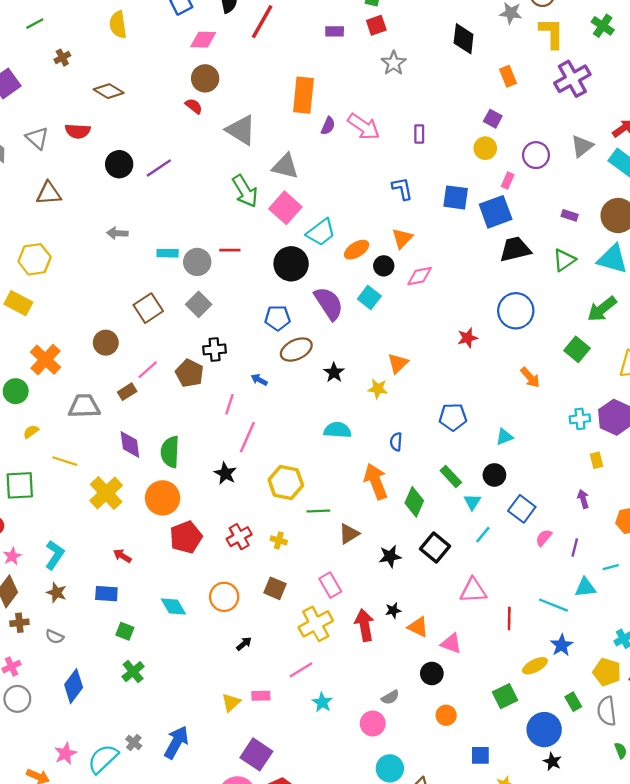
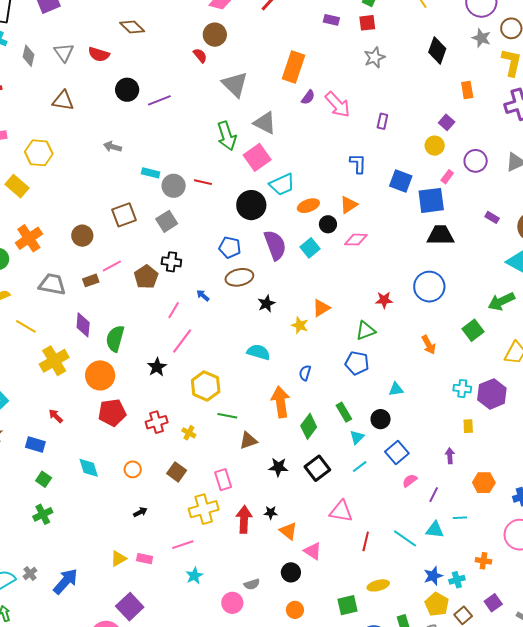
green triangle: (564, 260) -> (366, 331), moved
orange circle: (224, 597) -> (133, 469), size x0.7
blue star: (562, 645) -> (433, 576), moved

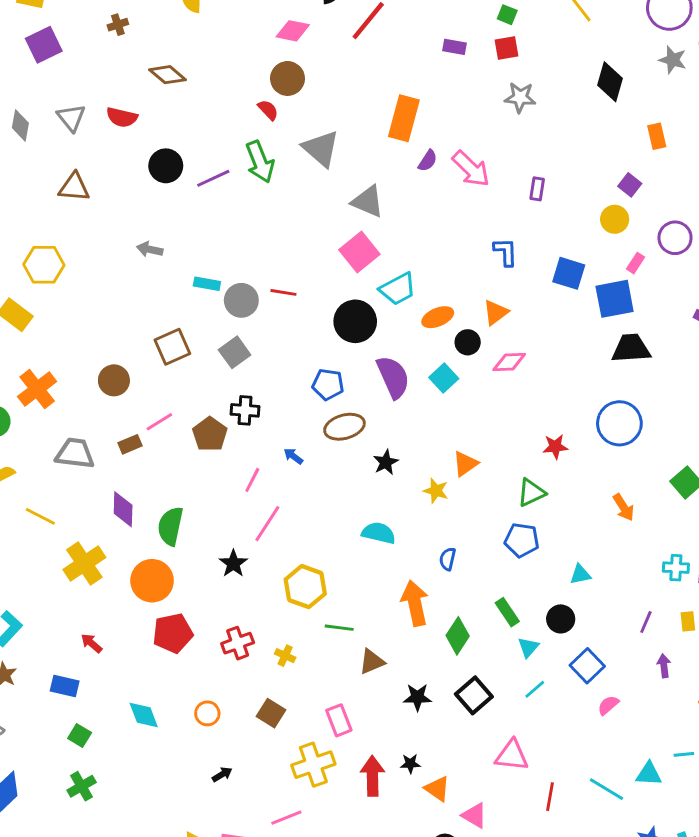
gray star: (374, 57) -> (520, 97), turned 30
green arrow: (227, 136) -> (260, 162), moved
purple line: (434, 495) -> (646, 622), moved

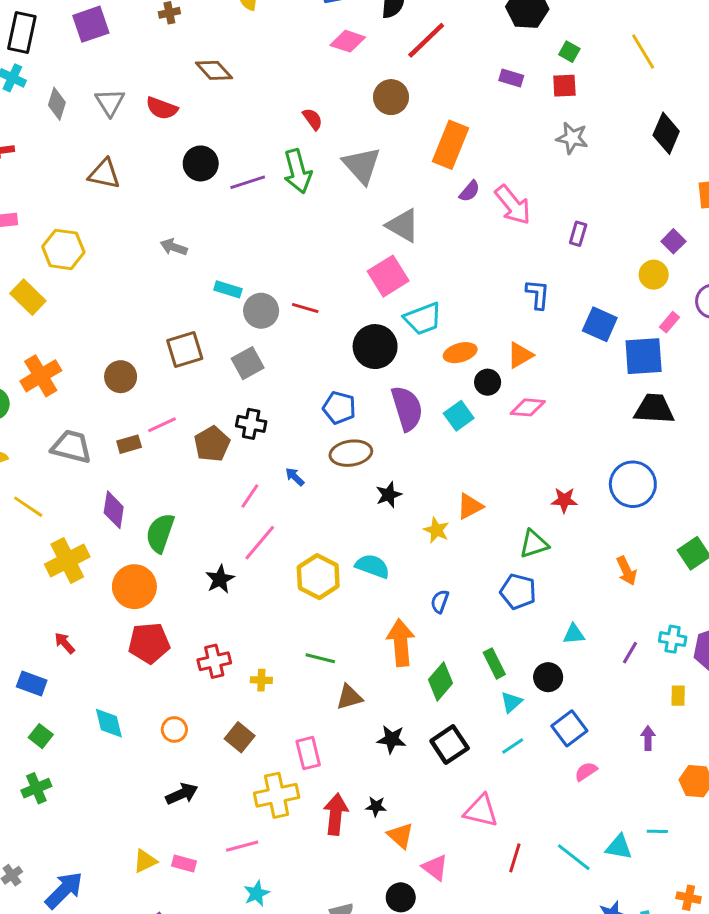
brown circle: (288, 78) -> (391, 97), moved
yellow hexagon: (305, 587) -> (318, 577), moved
purple line: (646, 622) -> (630, 653), moved
yellow cross: (285, 656) -> (261, 680), turned -30
black arrow: (222, 774) -> (182, 794), size x1.5

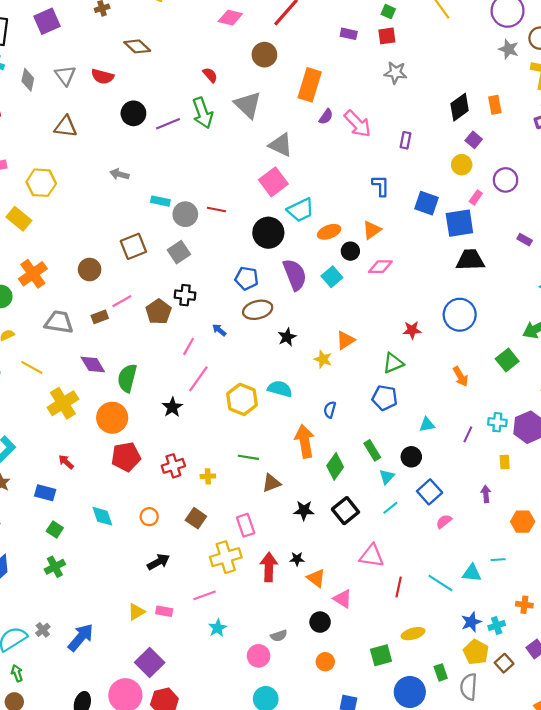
black diamond: (666, 133) -> (460, 107), moved, turned 36
purple diamond: (114, 510) -> (93, 364), turned -35

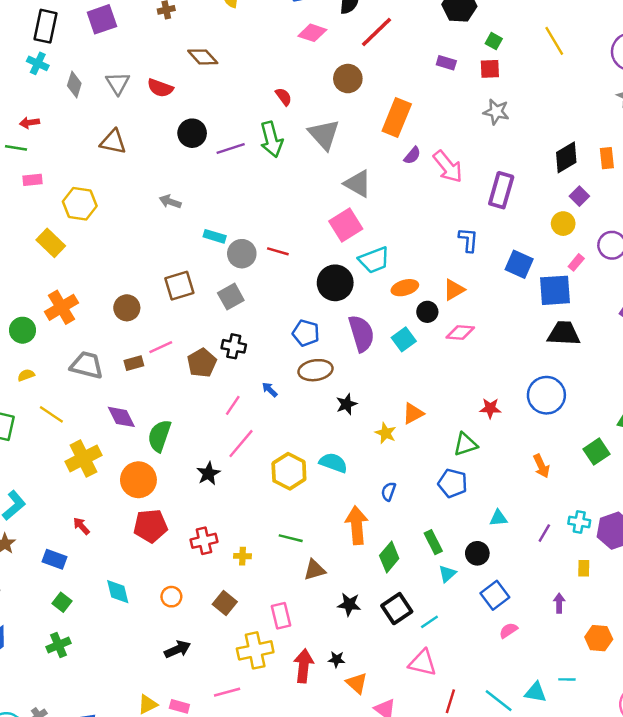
purple rectangle: (406, 140) -> (501, 190), size x1.8
cyan line: (390, 508) -> (429, 622), moved

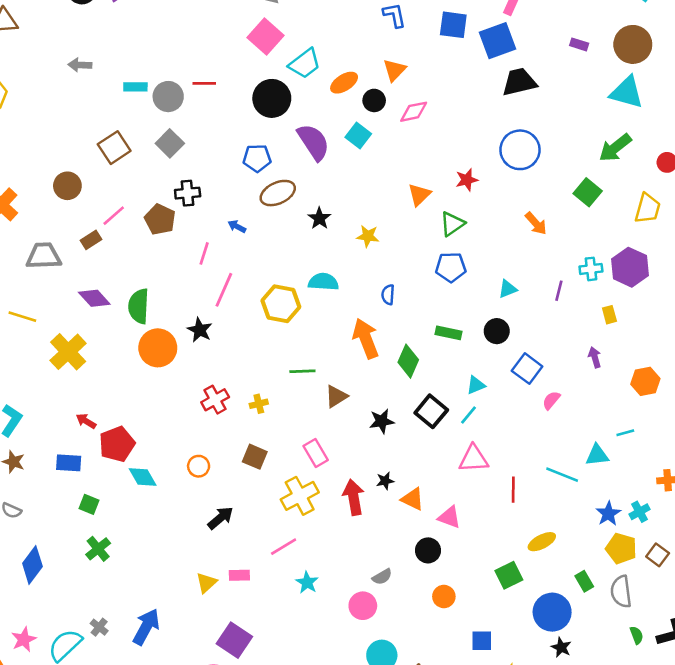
orange triangle: (413, 413) -> (419, 195), moved
orange circle: (138, 480) -> (158, 348), moved
red pentagon: (150, 526) -> (117, 444), moved
green rectangle: (433, 542) -> (449, 333), turned -35
cyan triangle: (447, 574) -> (476, 385), moved, turned 36

